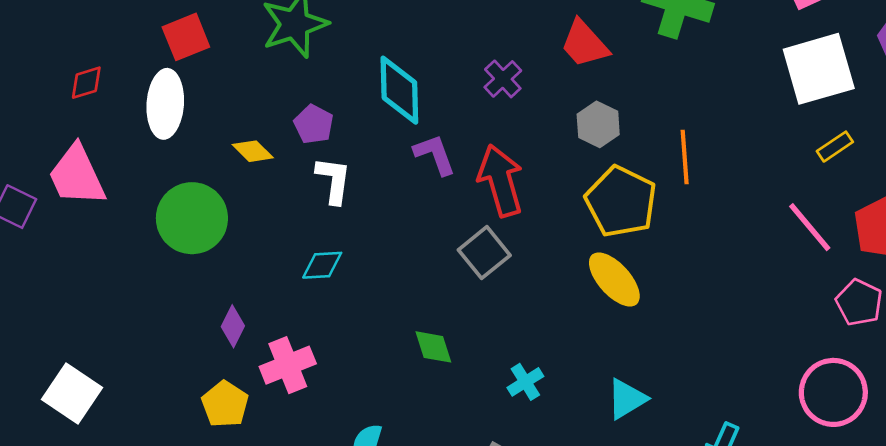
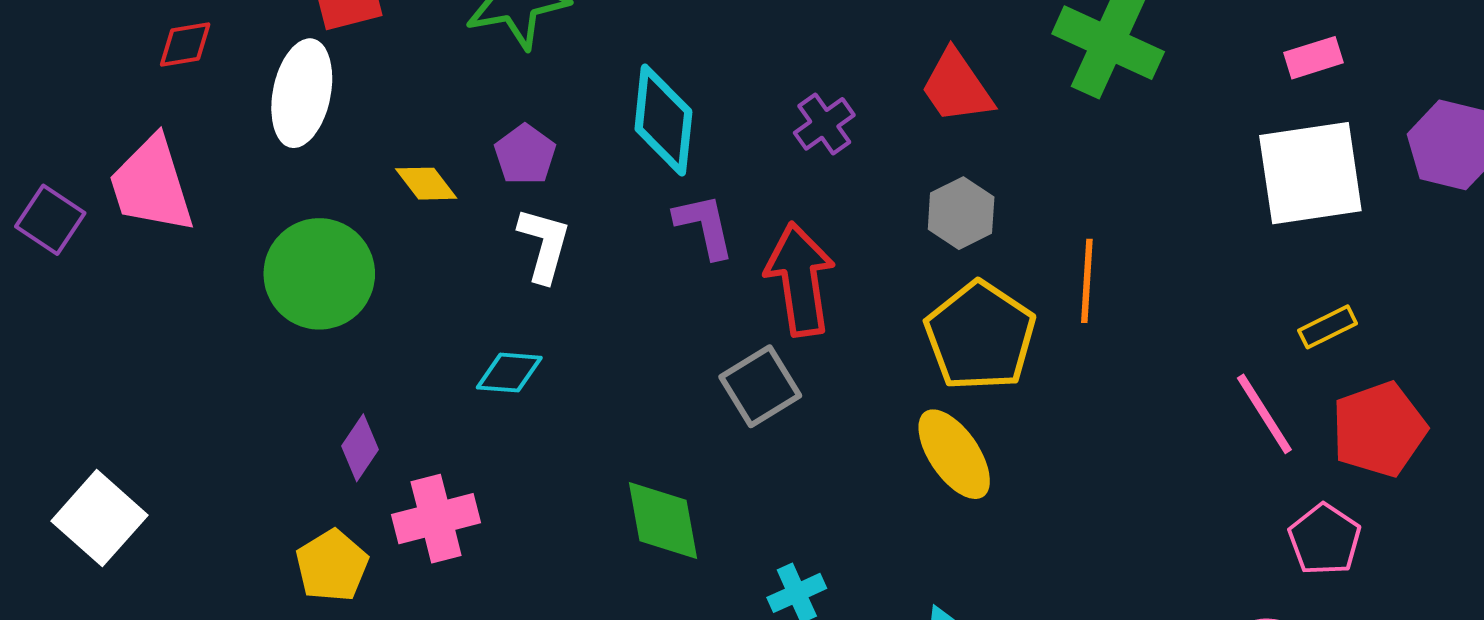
yellow rectangle: (835, 147) -> (1328, 327), moved
green diamond: (433, 347) -> (663, 521), size x1.4

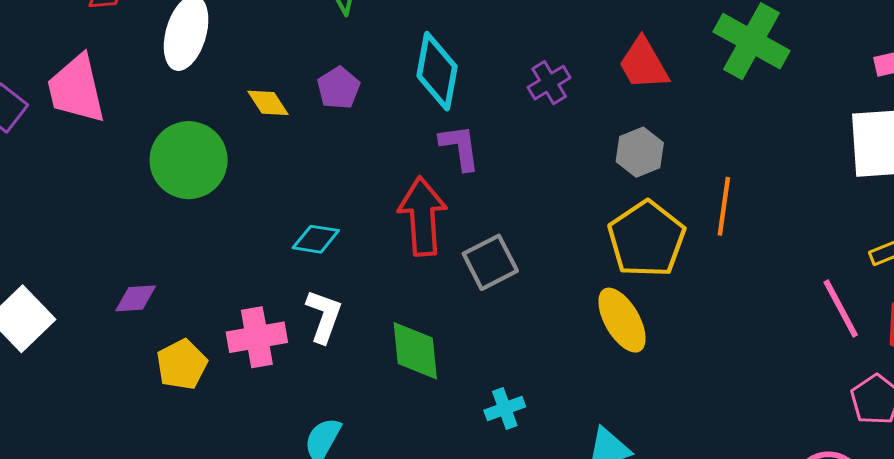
white L-shape: (544, 245) -> (324, 316), moved
red arrow: (800, 279) -> (422, 216), moved
purple diamond: (360, 448) -> (136, 298), moved, turned 48

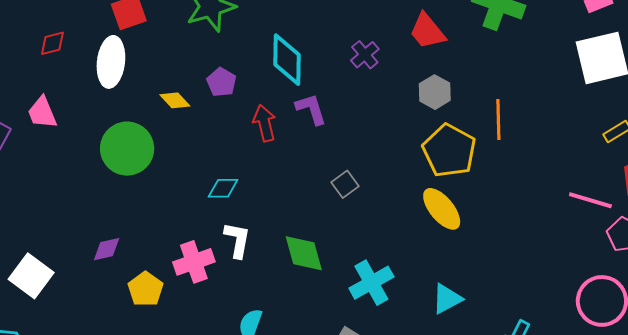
pink trapezoid: (76, 89) -> (42, 113), size x0.7
red arrow: (422, 216) -> (264, 123), moved, size x0.7
gray square: (490, 262) -> (345, 184), size x0.7
pink line: (841, 309) -> (590, 200), moved, turned -36
cyan cross: (505, 408) -> (371, 283), size x1.6

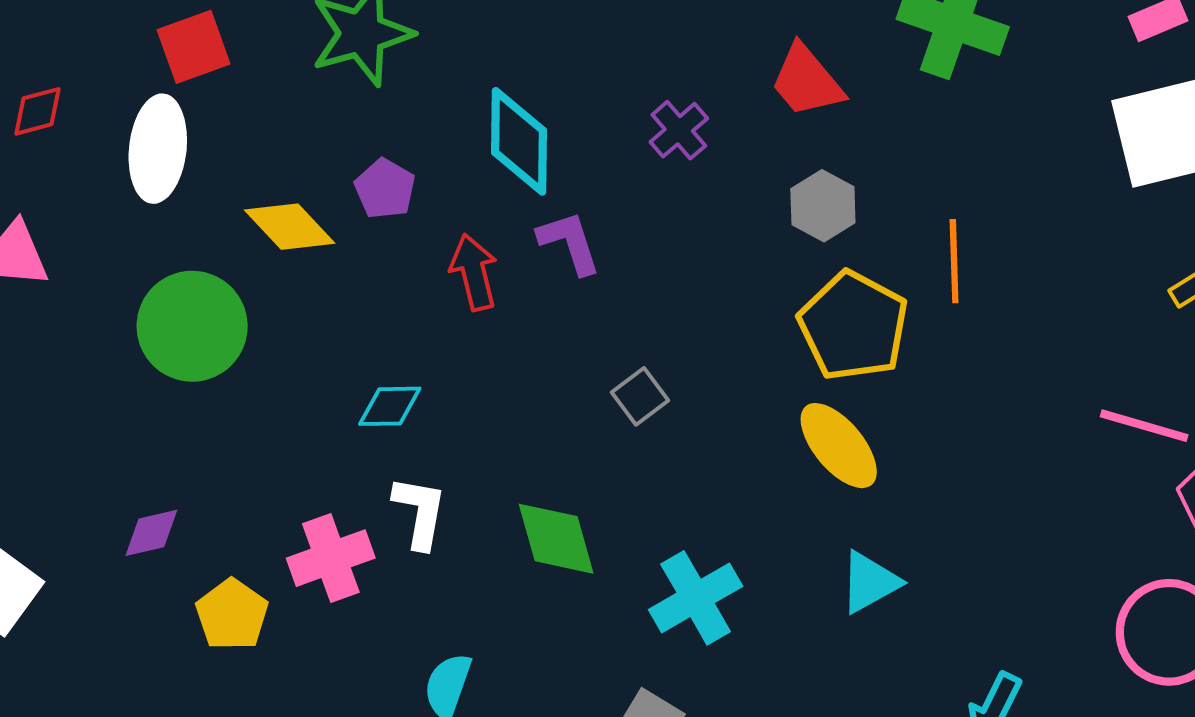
yellow diamond: (175, 100) -> (290, 227), size x1.4
cyan triangle: (447, 299) -> (870, 582), moved

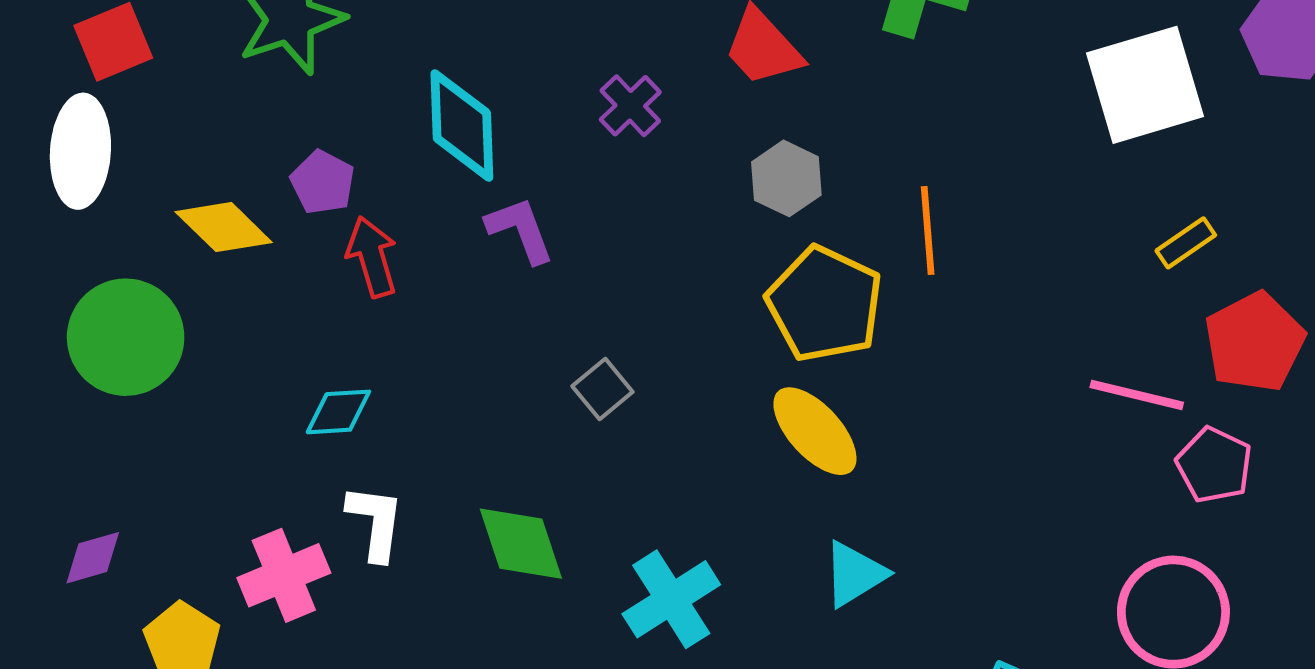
red arrow: (474, 272) -> (372, 257), moved

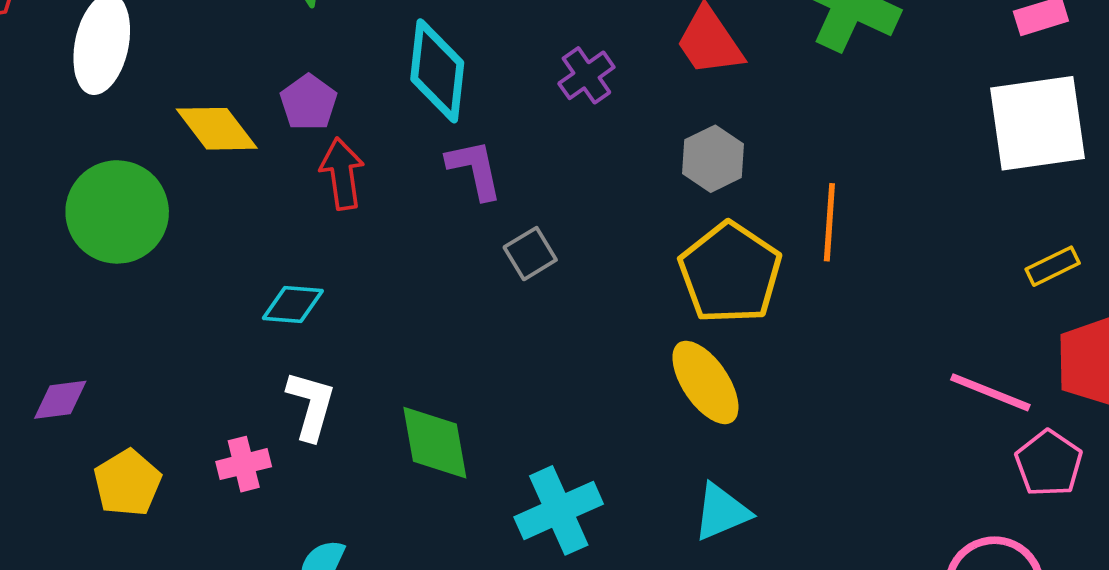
gray square: (602, 389) -> (530, 254), moved
pink cross: (284, 575) -> (244, 464), moved, size x0.7

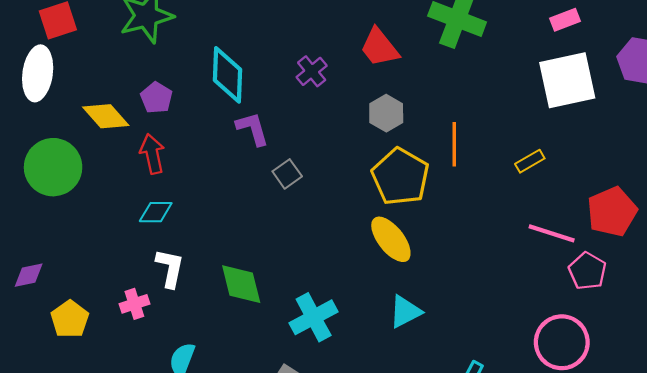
red arrow: (342, 174) -> (152, 154), moved
yellow rectangle: (1053, 266) -> (530, 161), moved

